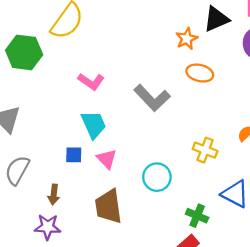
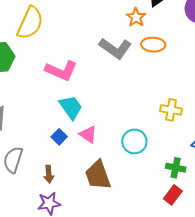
pink L-shape: (91, 81) -> (61, 71), size x1.4
gray L-shape: (152, 98) -> (115, 48), moved
blue square: (74, 155) -> (59, 137), turned -35

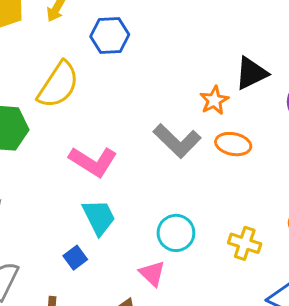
pink triangle: (88, 135) -> (152, 273), moved
cyan circle: (134, 141) -> (176, 233), moved

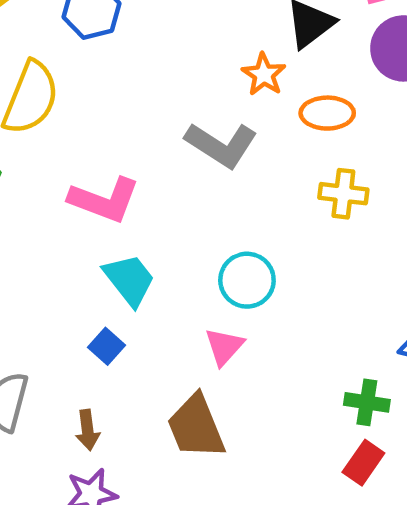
orange ellipse: (233, 144) -> (327, 113), moved
yellow cross: (245, 243) -> (343, 194), moved
pink triangle: (152, 273) -> (224, 347), turned 40

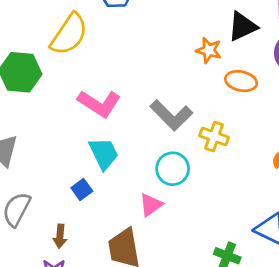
orange star: (264, 74) -> (209, 50), turned -30
gray L-shape: (221, 145) -> (171, 115), moved
yellow cross: (343, 194) -> (214, 136), moved

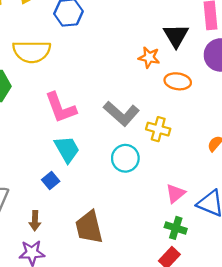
black triangle: (242, 26) -> (176, 36), turned -32
yellow semicircle: (69, 34) -> (32, 52), turned 60
pink L-shape: (99, 103) -> (61, 108), turned 40
pink triangle: (151, 205) -> (175, 193), moved

